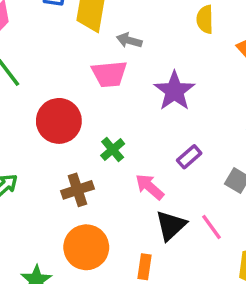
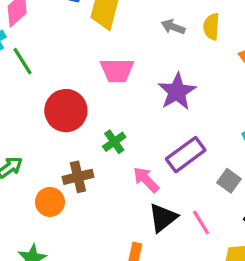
gray arrow: (129, 40) -> (173, 27), moved
purple rectangle: (189, 157) -> (186, 155), size x1.6
orange circle: (86, 247) -> (50, 202), moved, size x0.7

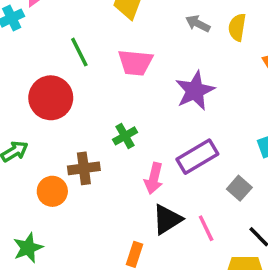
green line: (22, 61) -> (79, 52), moved
red circle: (66, 111) -> (51, 98), moved
pink arrow: (146, 180) -> (154, 178), turned -128

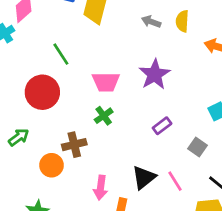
pink trapezoid: (135, 63) -> (106, 82), moved
purple rectangle: (197, 157) -> (162, 126), size x0.6
pink arrow: (154, 178) -> (101, 188), moved

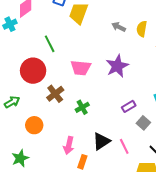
green cross: (104, 116) -> (82, 107), moved
purple rectangle: (162, 126) -> (129, 106), moved
brown cross: (74, 145) -> (55, 94), moved, turned -30

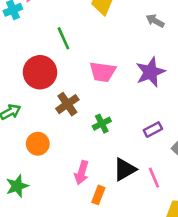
purple rectangle: (129, 106) -> (153, 130), moved

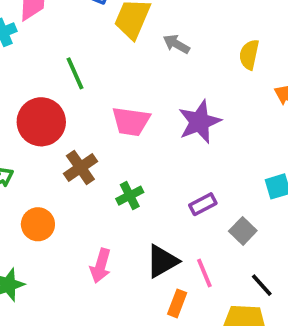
gray arrow: (155, 21) -> (176, 44), moved
orange rectangle: (98, 195) -> (177, 303), moved

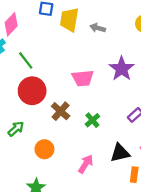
green line: (75, 73) -> (26, 60), moved
black triangle: (162, 261) -> (120, 153), turned 30
pink arrow: (101, 266) -> (86, 164), turned -150

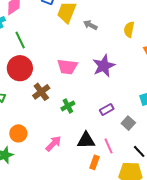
orange circle: (44, 149) -> (18, 133), moved

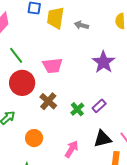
pink trapezoid: (67, 67) -> (52, 66), moved
purple rectangle: (107, 109) -> (99, 106), moved
orange circle: (18, 133) -> (34, 138), moved

